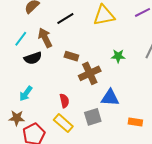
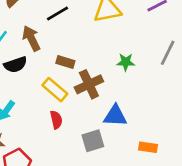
yellow rectangle: (63, 123) -> (55, 90), moved

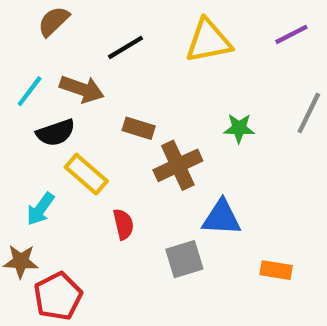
brown arrow: (31, 38) -> (82, 89), turned 135
yellow rectangle: (55, 90) -> (86, 174), moved

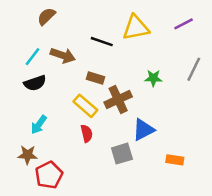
black line: (126, 47) -> (102, 42), moved, turned 50
black semicircle: (56, 133) -> (35, 83), moved
yellow rectangle: (86, 174) -> (85, 106), moved
blue triangle: (222, 218) -> (143, 130), turned -30

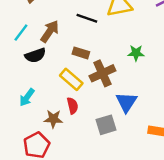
brown arrow: (63, 55) -> (50, 31), turned -75
black semicircle: (35, 83) -> (35, 55), moved
blue triangle: (143, 130) -> (126, 102), turned -30
brown star: (27, 155) -> (53, 119), moved

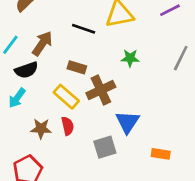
green star: (136, 53) -> (130, 58), moved
cyan arrow: (27, 97) -> (17, 98), moved
brown star: (53, 119) -> (41, 129), moved

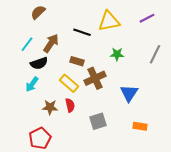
blue triangle: (127, 122) -> (129, 93), moved

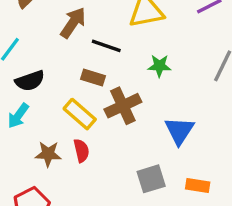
black line: (82, 32) -> (106, 46), moved
brown arrow: (51, 43) -> (73, 23), moved
gray square: (98, 121) -> (151, 179), moved

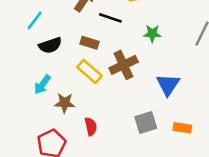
brown rectangle: (93, 77) -> (89, 43), moved
cyan arrow: (18, 116) -> (42, 85), moved
red semicircle: (81, 151) -> (91, 126), moved

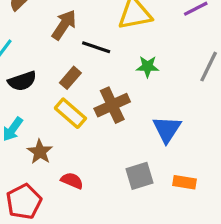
brown rectangle: (89, 43) -> (70, 78), turned -66
brown star: (65, 103) -> (40, 152), turned 30
red semicircle: (91, 126) -> (72, 181), turned -54

